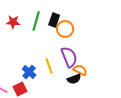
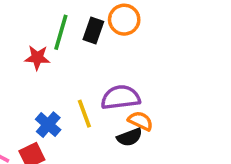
red star: (13, 22) -> (37, 58), moved
orange circle: (65, 29) -> (124, 20), moved
purple semicircle: (69, 57) -> (121, 97), turned -75

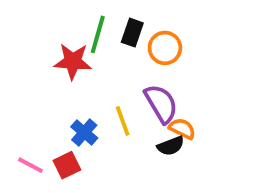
orange circle: (124, 20) -> (165, 48), moved
red star: (37, 58) -> (73, 61), size x1.4
purple semicircle: (121, 97) -> (161, 104), turned 66

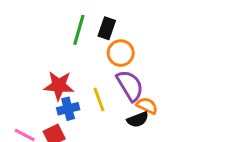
orange circle: (165, 48) -> (121, 53), moved
red star: (73, 61) -> (59, 86), moved
blue cross: (84, 132) -> (68, 109), turned 35

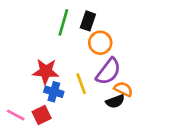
purple semicircle: (130, 86) -> (108, 71), turned 68
blue cross: (68, 109) -> (54, 92), turned 30

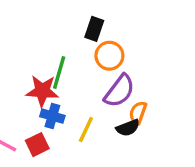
green line: (63, 22) -> (59, 72), moved
yellow line: (81, 84) -> (86, 129), moved, turned 45
orange semicircle: (123, 89) -> (138, 113), turned -96

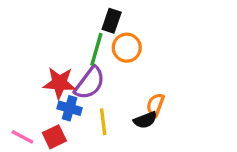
green line: (59, 72) -> (96, 49), moved
purple semicircle: (119, 91) -> (90, 83), moved
yellow line: (86, 129) -> (103, 122), turned -32

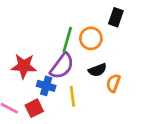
black rectangle: (112, 21) -> (116, 17), moved
red star: (59, 83) -> (24, 66), moved
black semicircle: (145, 120) -> (97, 70), moved

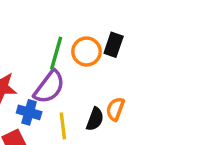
black rectangle: (116, 17) -> (114, 45), moved
black semicircle: (97, 70) -> (95, 119), moved, turned -48

